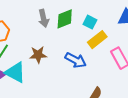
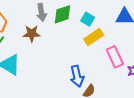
brown star: (38, 55) -> (32, 34), moved
blue arrow: (76, 60) -> (77, 76), moved, turned 45

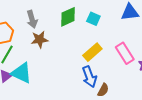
gray arrow: (41, 12) -> (32, 19), moved
yellow rectangle: (94, 37) -> (92, 52), moved

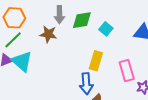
gray arrow: (32, 19) -> (59, 15), moved
yellow rectangle: (92, 52) -> (96, 61), turned -48

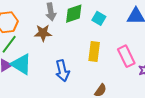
blue arrow: (86, 84) -> (62, 71), moved

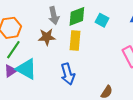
yellow rectangle: (94, 51) -> (75, 41), moved

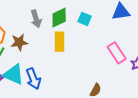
brown star: (47, 37) -> (19, 42), moved
blue arrow: (68, 74) -> (33, 79), moved

